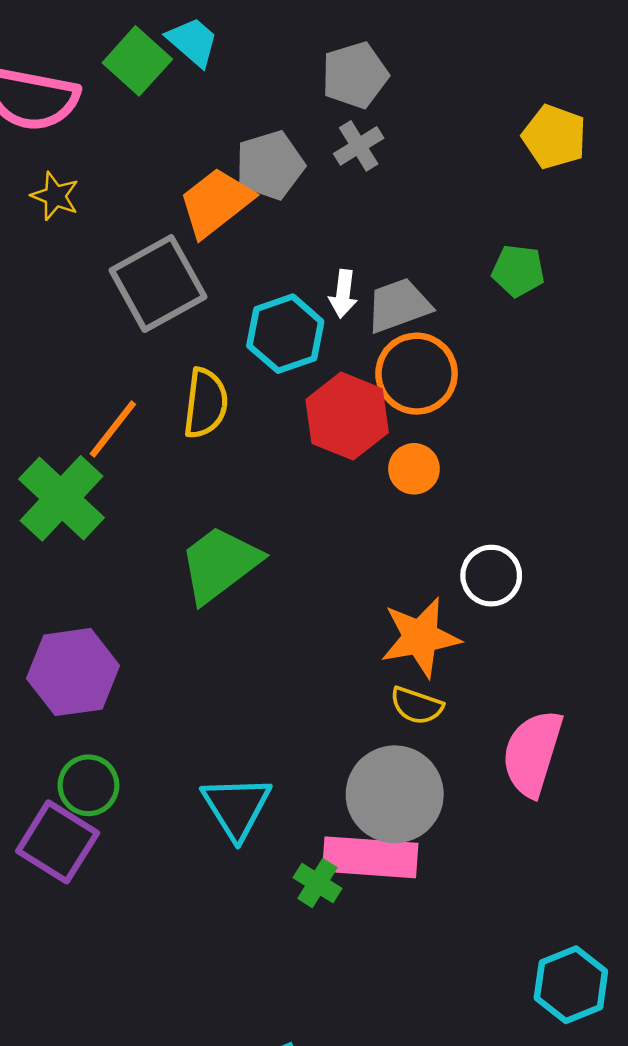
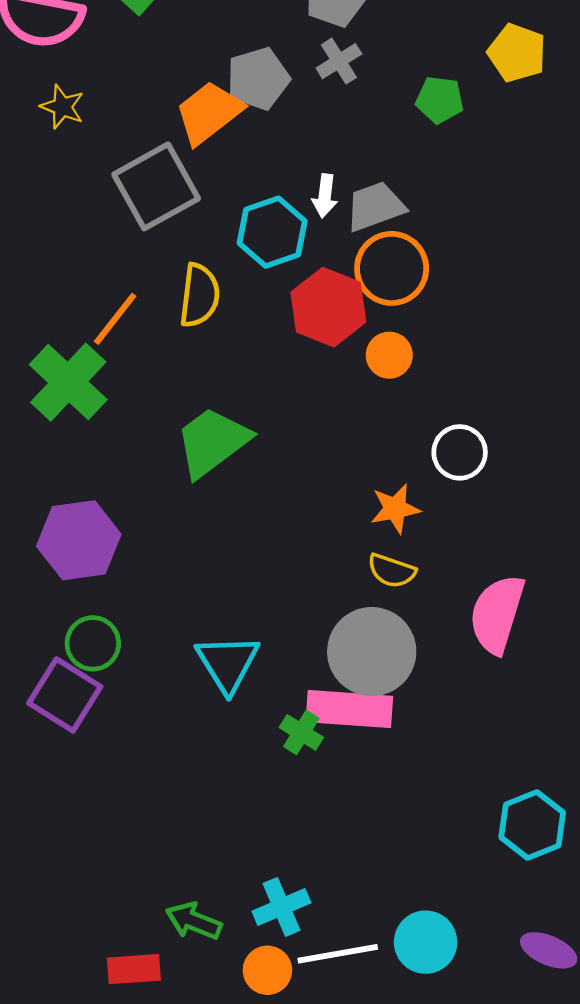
green pentagon: (518, 271) -> (440, 100), moved
orange star: (420, 637) -> (395, 509), size x0.7

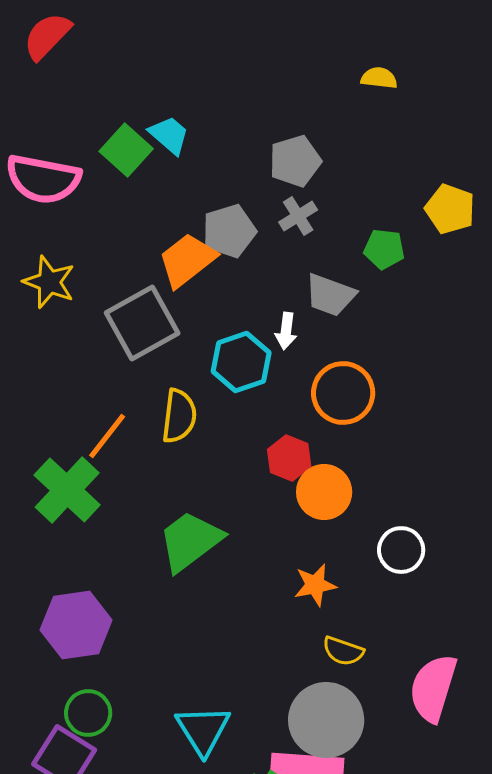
yellow star: (62, 107) -> (49, 282), moved, size x1.4
gray trapezoid: (375, 206) -> (330, 295), moved, turned -140
red hexagon: (328, 307) -> (289, 458), moved, size x0.7
orange circle: (389, 355) -> (324, 492), moved, size x1.4
orange star: (395, 509) -> (315, 585), moved

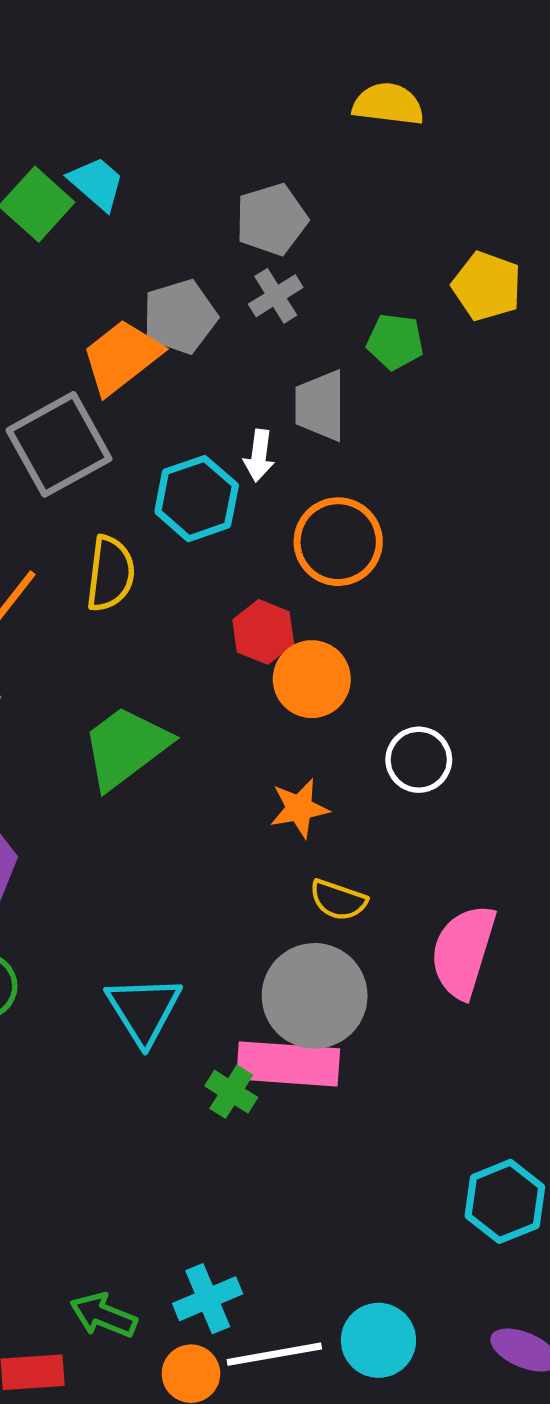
yellow semicircle: (379, 78) -> (388, 104), size x1.4
gray trapezoid: (330, 295) -> (320, 406), turned 70

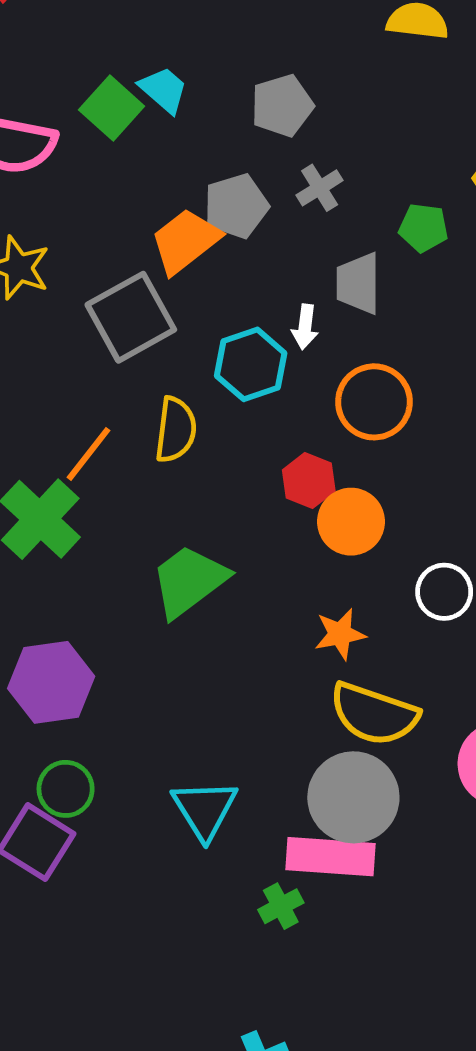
gray pentagon: (272, 219) -> (282, 106), moved
yellow semicircle: (338, 900) -> (374, 714), size x1.8
green cross: (231, 1092) -> (281, 906), moved, turned 30

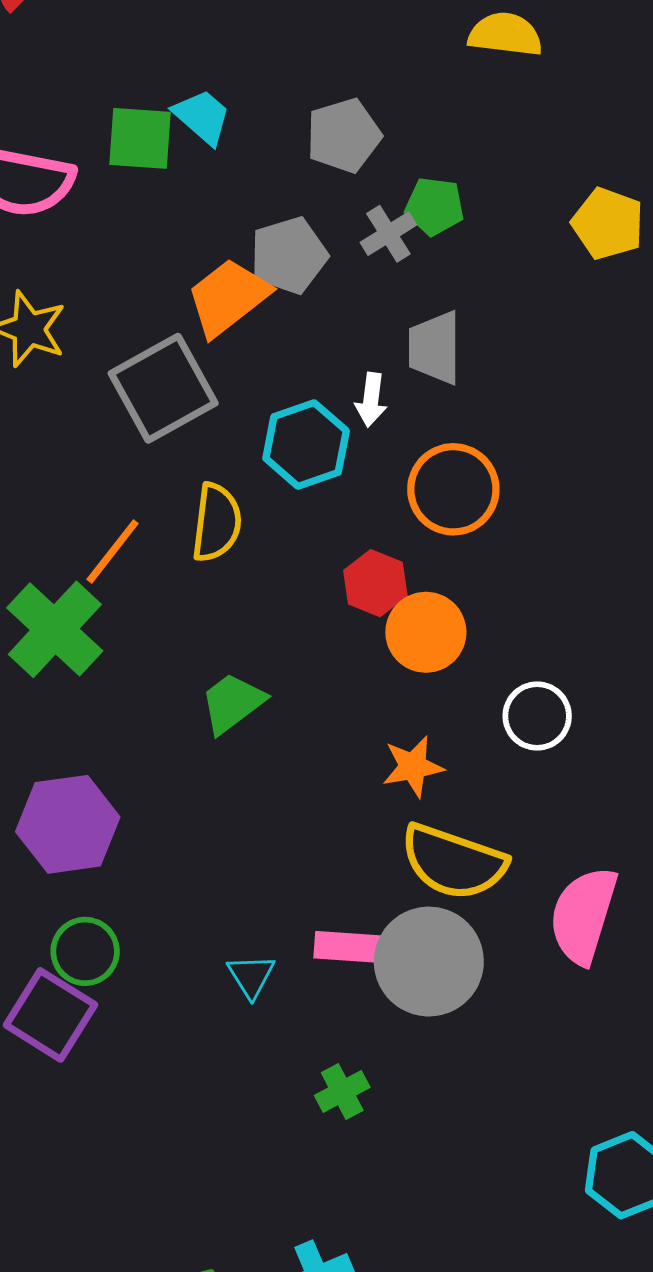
green square: (112, 108) -> (140, 138), turned -38
green pentagon: (424, 228) -> (435, 206), moved
green trapezoid: (189, 581) -> (232, 703), size x0.7
cyan triangle: (205, 809) -> (251, 976), size x0.6
pink rectangle: (330, 857) -> (351, 947), moved, size x0.7

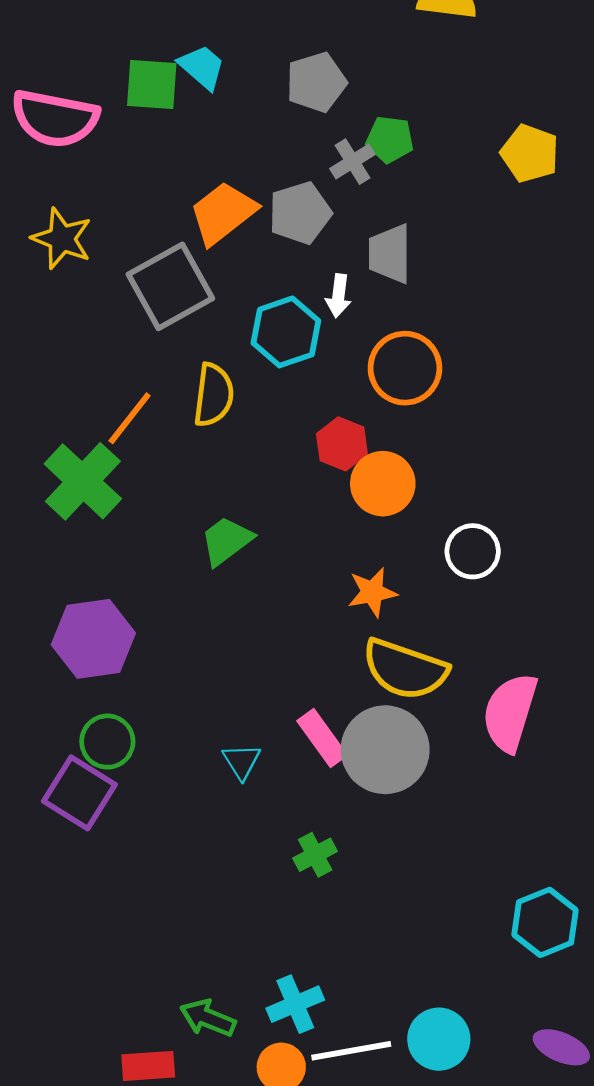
gray pentagon: (289, 255) -> (300, 213), moved
pink rectangle: (351, 947) -> (322, 738), turned 50

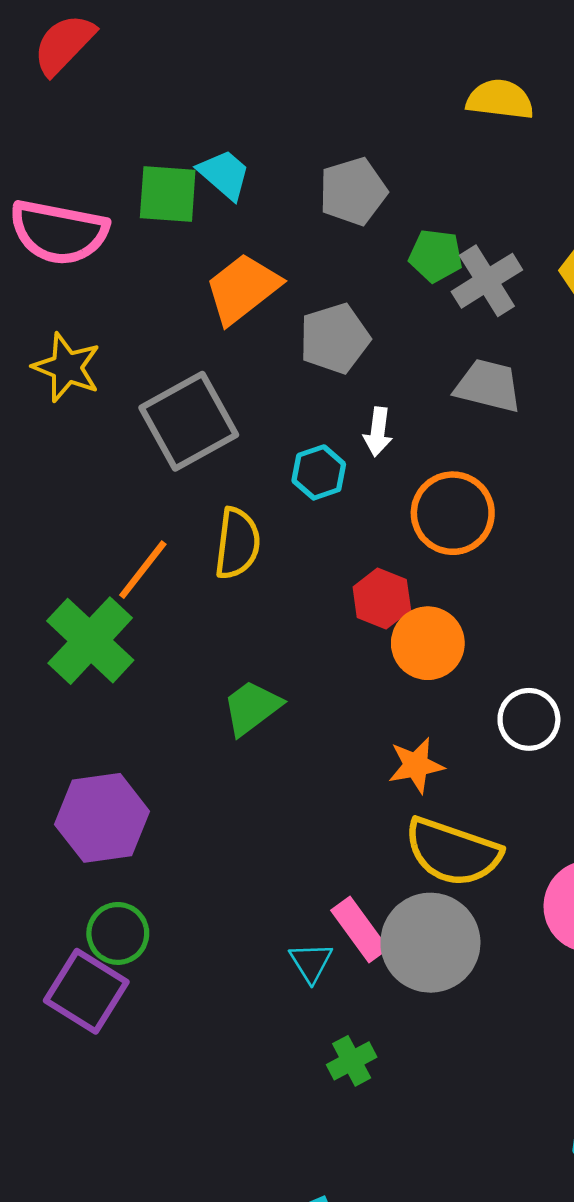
gray cross: (352, 162) -> (487, 281), moved, size x1.4
orange trapezoid: (223, 213) -> (243, 289), moved
gray trapezoid: (390, 254) -> (488, 386), moved, turned 104
cyan hexagon: (286, 332) -> (319, 472), size x0.7
cyan triangle: (242, 761) -> (311, 962), moved

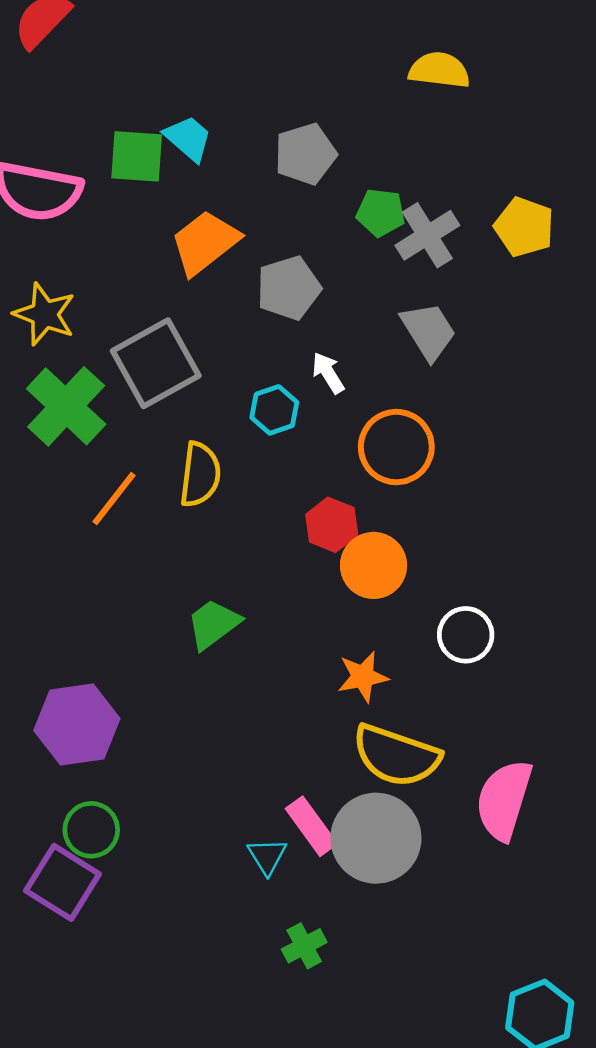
gray trapezoid: (488, 386) -> (429, 331), turned 44
white arrow: (378, 432) -> (328, 373), turned 141
green cross: (90, 641) -> (66, 406), moved

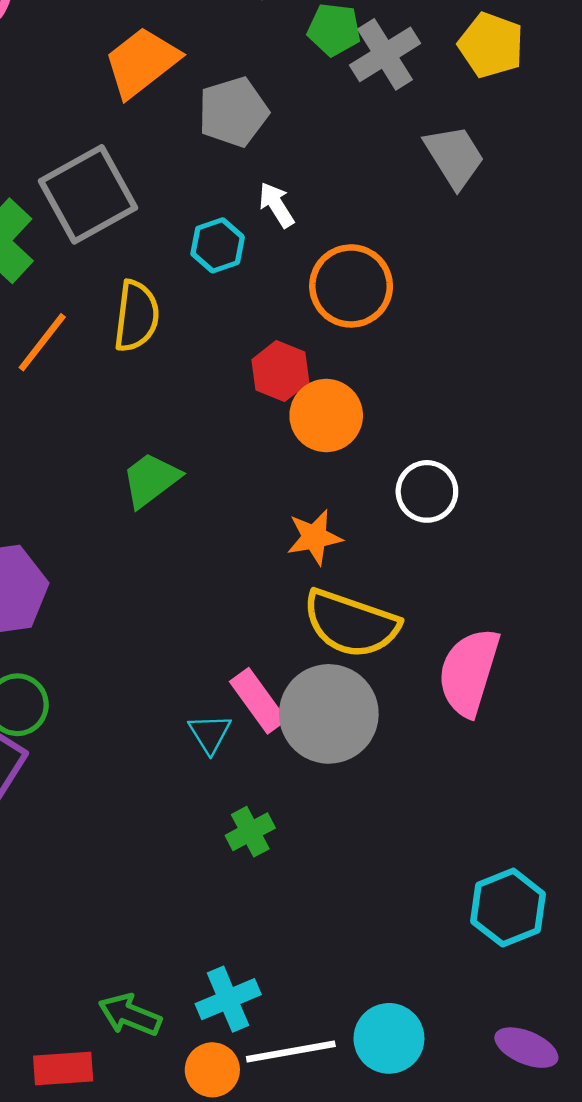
gray trapezoid: (429, 331) -> (454, 156), moved

